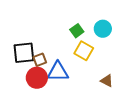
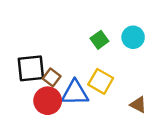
yellow square: (84, 51) -> (101, 81), moved
brown square: (40, 60) -> (52, 77), turned -32

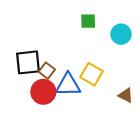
green square: (99, 40) -> (88, 21), moved, turned 35

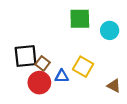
green square: (88, 21) -> (80, 19), size x1.5
blue triangle: (68, 85) -> (62, 76), size x0.6

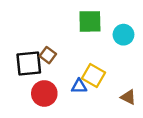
brown square: (43, 63) -> (48, 55), moved
blue triangle: (62, 76) -> (79, 86), moved

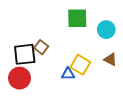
red circle: (44, 93) -> (20, 78), moved
brown triangle: (128, 97) -> (110, 60), moved

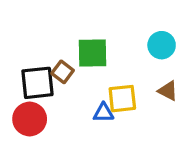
green square: (77, 18) -> (92, 53), moved
yellow square: (80, 65) -> (122, 99), turned -36

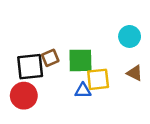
green square: (92, 53) -> (80, 60), moved
brown square: (63, 72) -> (50, 58), turned 30

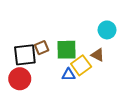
brown triangle: (135, 73) -> (98, 55), moved
yellow square: (98, 79) -> (81, 65), turned -30

